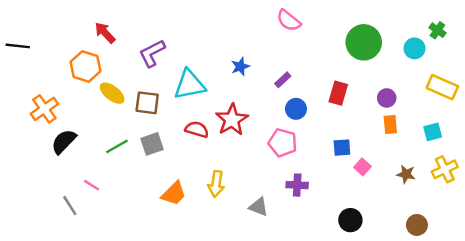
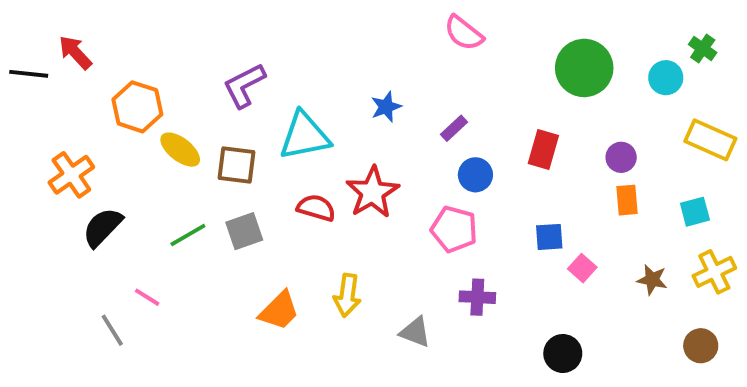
red arrow: (105, 33) -> (75, 52), moved
brown circle: (417, 225) -> (701, 346), moved

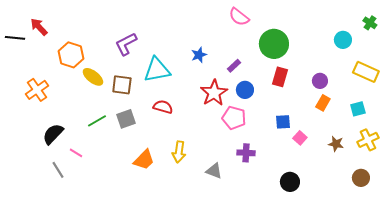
green cross: (703, 49) -> (370, 23), moved
green circle: (584, 68) -> (274, 44), moved
red star: (372, 192) -> (214, 93), moved
orange rectangle: (627, 200) -> (323, 103), turned 35
black semicircle: (102, 227) -> (53, 134), moved

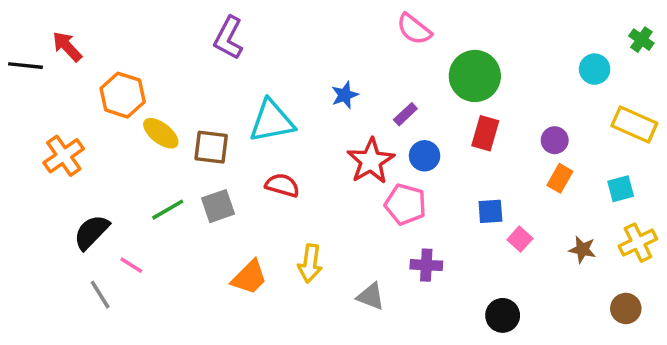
purple L-shape: (126, 44) -> (228, 38), moved, turned -35

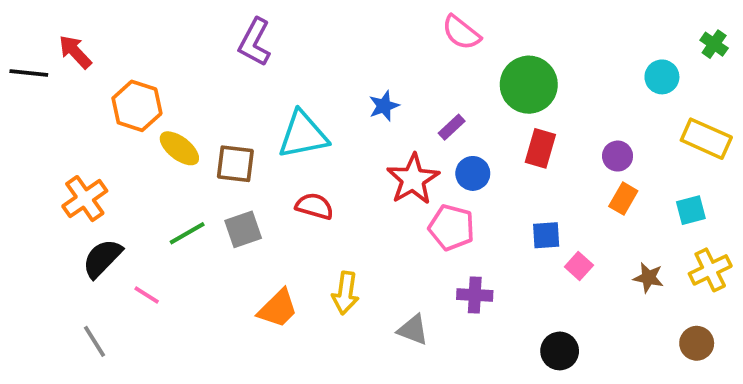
orange cross: (64, 156) -> (85, 199), moved
gray line: (100, 295) -> (94, 341), moved

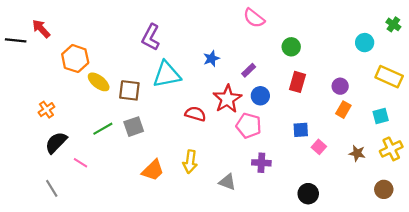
purple L-shape: (255, 42) -> (151, 37), moved
green circle: (529, 85) -> (291, 47), size x0.6
orange cross: (85, 199) -> (46, 110), size x0.7
red semicircle: (315, 206) -> (195, 114), moved

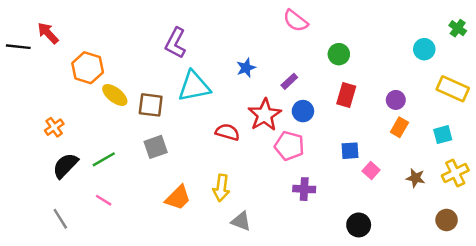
green line: (103, 129) -> (104, 159), moved
pink line: (81, 163) -> (104, 200), moved
gray triangle: (227, 182) -> (241, 221), moved

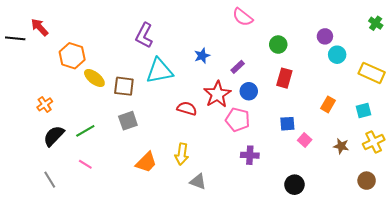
cyan circle: (424, 49) -> (337, 55), moved
purple circle: (396, 100) -> (325, 36), moved

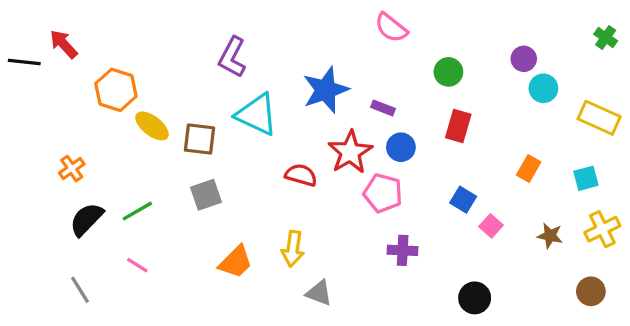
blue star: (202, 56) -> (326, 90), size x1.8
purple rectangle: (238, 67) -> (383, 108), turned 64
cyan triangle: (159, 71) -> (257, 114), turned 36
blue square: (287, 124) -> (463, 200), turned 35

